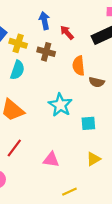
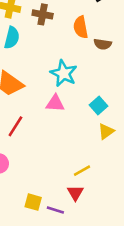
cyan square: (88, 123) -> (99, 105), moved, turned -32
pink triangle: (51, 160) -> (55, 103), moved

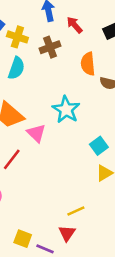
brown cross: (43, 14) -> (50, 47), turned -36
pink triangle: (55, 103) -> (36, 133), moved, turned 36

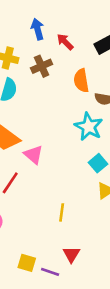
cyan star: (66, 110) -> (89, 127), moved
yellow line: (76, 211) -> (62, 212), moved, turned -54

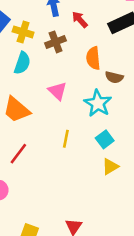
pink triangle: (33, 155) -> (58, 91), moved
yellow line: (62, 212) -> (66, 139), moved

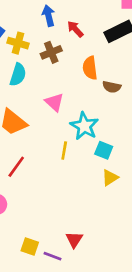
cyan star: (98, 103) -> (84, 126), moved
cyan square: (105, 139) -> (104, 150), turned -30

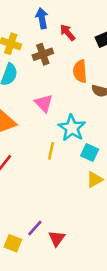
purple line: (52, 256) -> (35, 228), moved, turned -72

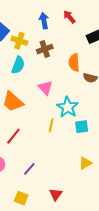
red arrow: (67, 33) -> (69, 17), moved
cyan square: (90, 152) -> (82, 127), turned -32
yellow triangle: (95, 180) -> (85, 163), moved
purple line: (35, 228) -> (29, 169), moved

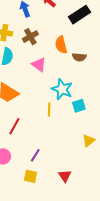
pink triangle: (45, 88) -> (39, 65), moved
yellow square: (21, 198) -> (30, 176), moved

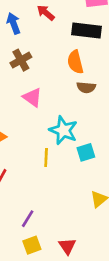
black rectangle: (80, 15) -> (86, 30), turned 40
orange semicircle: (61, 45) -> (75, 62), moved
yellow square: (30, 176) -> (32, 245), moved, turned -32

